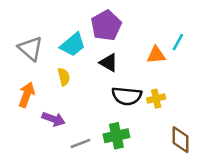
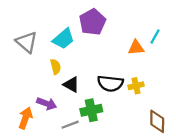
black triangle: (109, 63) -> (71, 85), moved
orange arrow: (27, 95) -> (25, 118), moved
green cross: (116, 136) -> (91, 110), moved

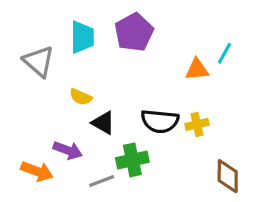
cyan trapezoid: (63, 39) -> (82, 37), moved, turned -50
yellow semicircle: (56, 67) -> (81, 97), turned 128
orange arrow: (25, 118) -> (37, 171), turned 90

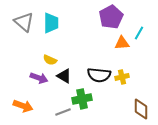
purple pentagon: (134, 32) -> (111, 17), moved
gray triangle: (39, 61) -> (24, 22), moved
purple arrow: (68, 150) -> (39, 78), moved

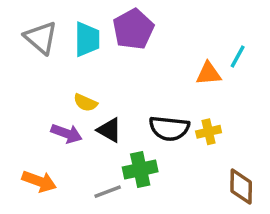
purple pentagon: (111, 17) -> (133, 29), moved

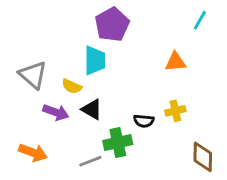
gray triangle: (41, 38) -> (33, 75), moved
cyan trapezoid: (87, 39) -> (95, 60), moved
cyan line: (238, 56) -> (200, 20), moved
black semicircle: (169, 128) -> (144, 121), moved, size x0.6

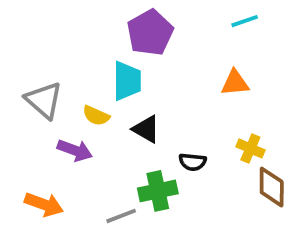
cyan line: (200, 20) -> (245, 21), moved, turned 42
black triangle: (92, 109) -> (146, 129), moved
yellow cross: (175, 111) -> (250, 148), moved, turned 36
brown diamond: (203, 157) -> (272, 187), moved

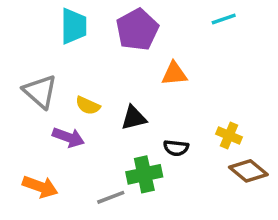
cyan trapezoid: (127, 81) -> (74, 26), moved
orange triangle: (235, 83) -> (174, 74), moved
black triangle: (146, 129) -> (134, 118), turned -44
brown diamond: (272, 187) -> (248, 171), turned -51

